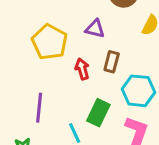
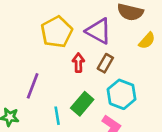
purple triangle: (95, 29) -> (99, 31), size x1.5

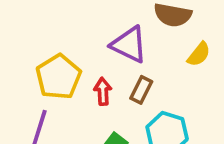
yellow pentagon: (57, 32) -> (58, 77), moved

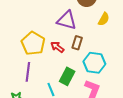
red arrow: (103, 91) -> (57, 47), turned -40

